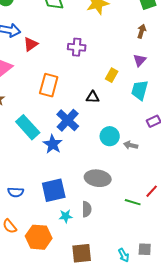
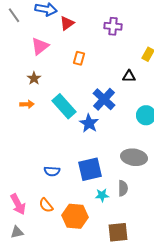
orange rectangle: (49, 85) -> (79, 58), moved, size x0.6

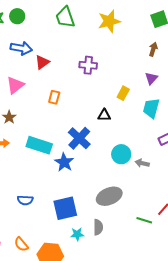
cyan rectangle: (64, 106) -> (39, 145), turned -30
gray ellipse: (134, 157) -> (109, 196), turned -30
blue semicircle: (52, 171) -> (25, 200), moved

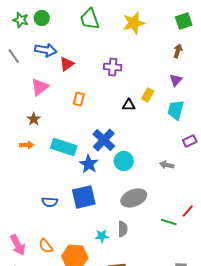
black triangle: (104, 115) -> (129, 105), moved
cyan circle: (121, 154) -> (124, 161), moved
blue square: (65, 208) -> (84, 197), moved

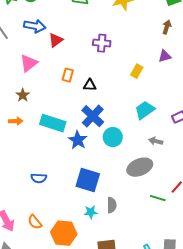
purple triangle: (176, 80) -> (165, 56), turned 32
black triangle: (129, 105) -> (90, 85), moved
cyan trapezoid: (176, 110) -> (145, 110), moved, turned 40
blue square: (84, 197) -> (88, 180), moved, turned 30
gray ellipse: (134, 198) -> (140, 167), moved

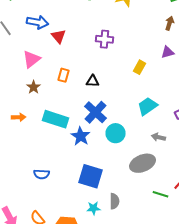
red triangle: (56, 40) -> (59, 36), turned -35
orange rectangle: (68, 75) -> (64, 75), moved
brown star: (23, 95) -> (34, 87), moved

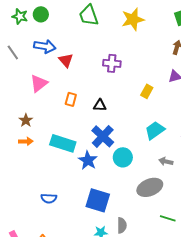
brown star: (34, 87) -> (26, 120), moved

